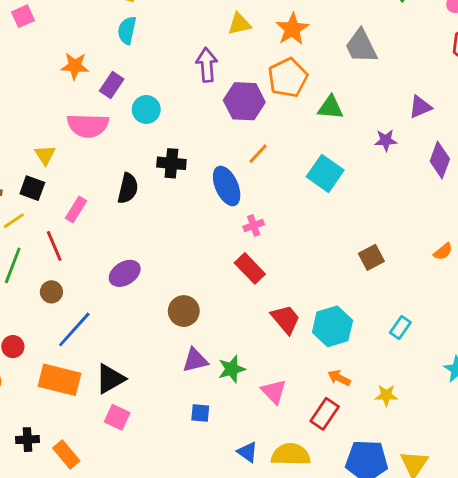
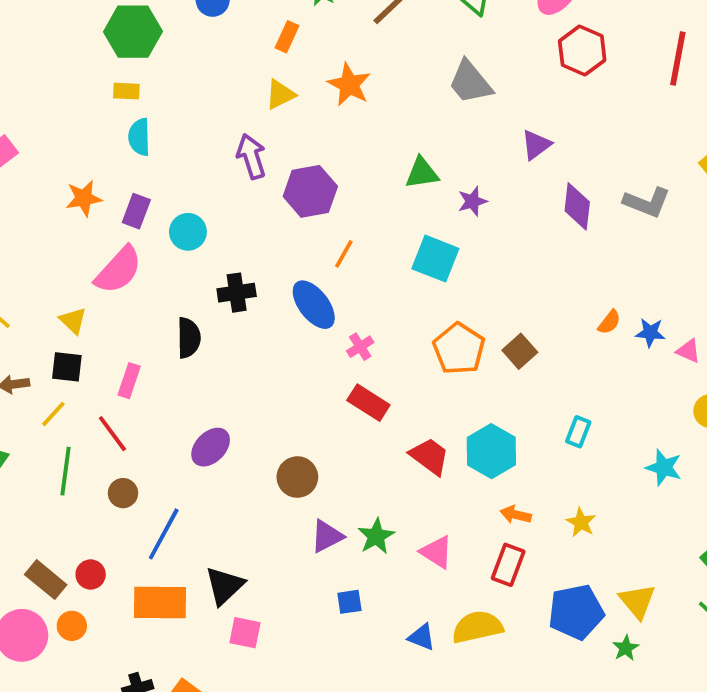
gray trapezoid: (361, 46) -> (470, 82), moved
orange pentagon: (288, 78) -> (459, 349), moved
pink semicircle: (88, 125) -> (118, 270), turned -36
purple star: (386, 140) -> (472, 201), moved
yellow star: (386, 395) -> (581, 522), turned -30

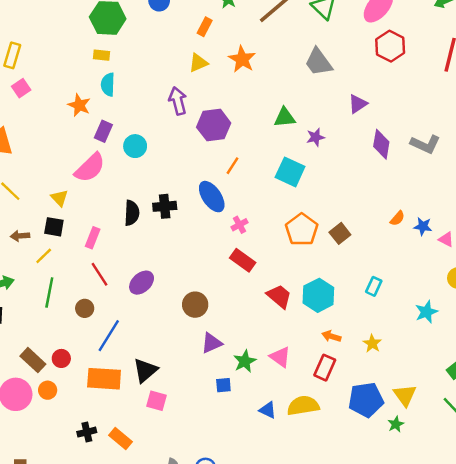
orange star: (84, 198) -> (79, 105), moved, turned 30
black cross: (237, 293) -> (165, 206), moved
red line: (112, 434) -> (99, 274), moved
cyan star: (664, 467) -> (426, 312), turned 30
green star: (376, 536) -> (245, 361), moved

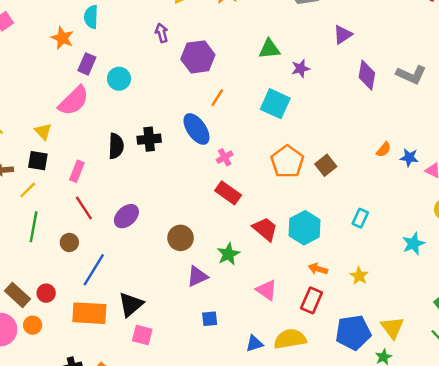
purple arrow: (178, 101) -> (162, 33), size x0.7
green star: (245, 361) -> (228, 254), moved
blue triangle: (268, 410) -> (254, 344), turned -42

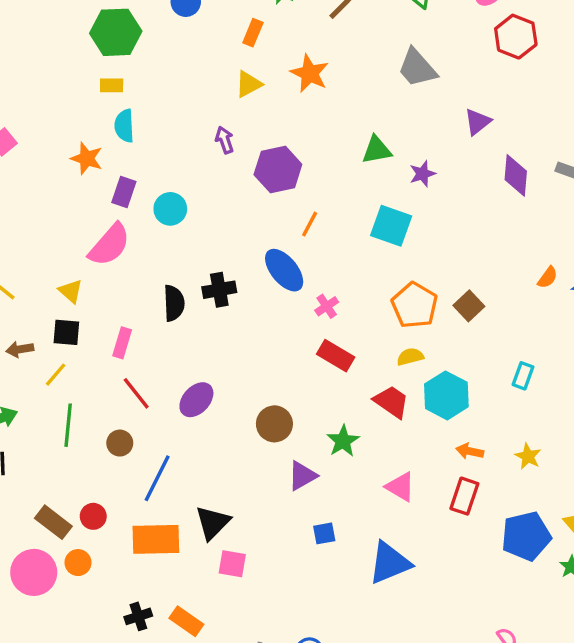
yellow semicircle: (290, 339) -> (410, 357), moved, size x0.6
blue triangle: (254, 344) -> (389, 563), size x1.8

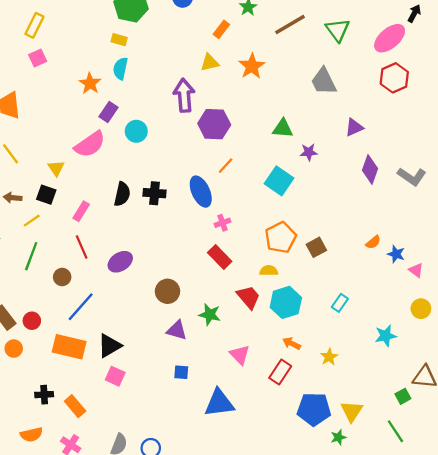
purple arrow: (225, 140) -> (184, 95), size x1.8
green star: (343, 441) -> (210, 315), turned 30
purple triangle: (302, 476) -> (177, 330), turned 30

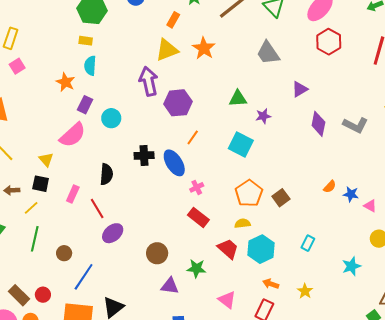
yellow triangle: (210, 63) -> (167, 50), size x1.4
black cross: (155, 193) -> (144, 156), moved
red line: (82, 247) -> (97, 208), moved

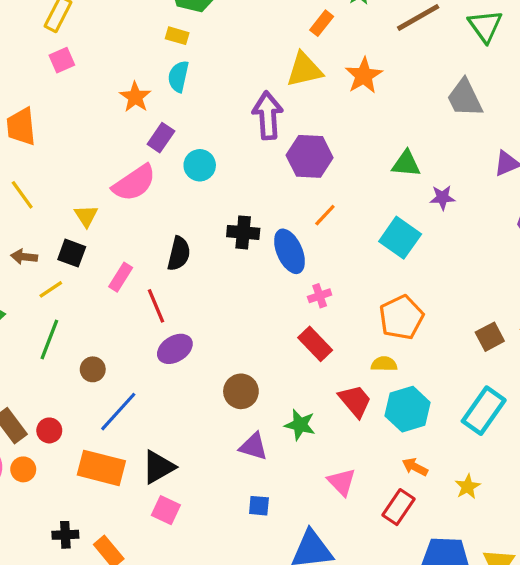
brown square: (281, 198) -> (490, 337), moved
cyan rectangle: (308, 243) -> (484, 411), size x1.8

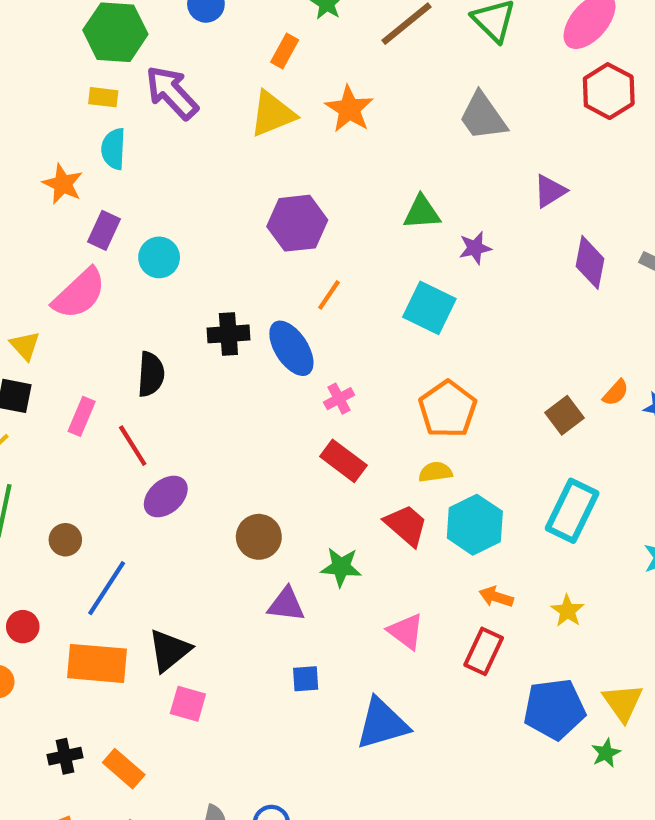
purple arrow: (268, 115) -> (172, 93), moved, turned -30

